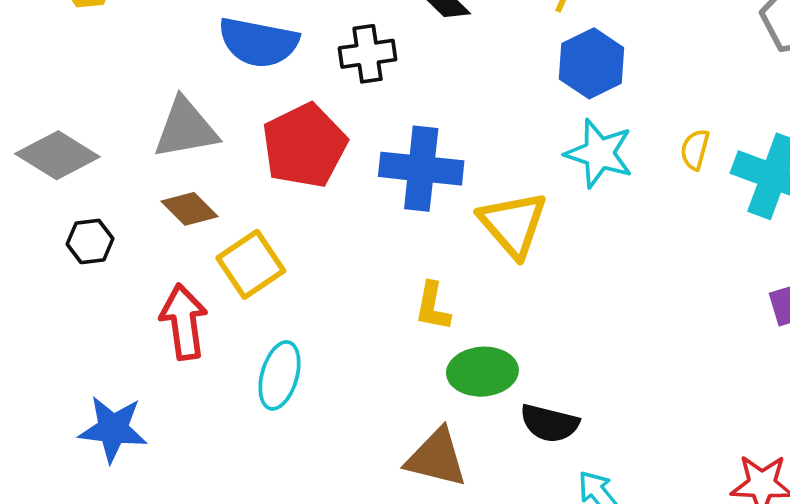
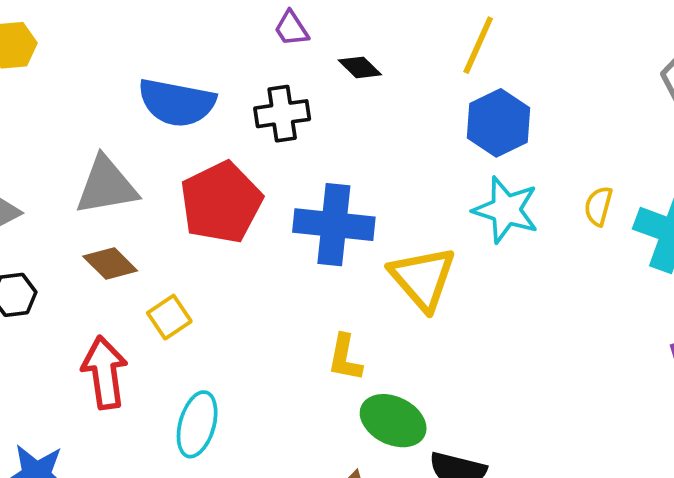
yellow square: (251, 264) -> (169, 317), size x0.7
green ellipse: (482, 372) -> (393, 421), turned 30

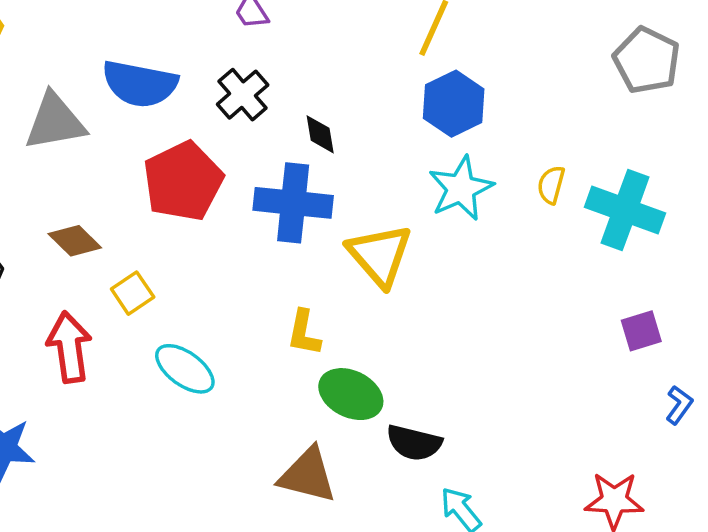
black diamond: (360, 67) -> (320, 134), moved, turned 36
black cross: (282, 114) -> (243, 95), turned -33
gray triangle: (106, 186) -> (55, 122), moved
cyan star: (506, 210) -> (461, 188), turned 30
cyan ellipse: (197, 424) -> (185, 369), moved, turned -70

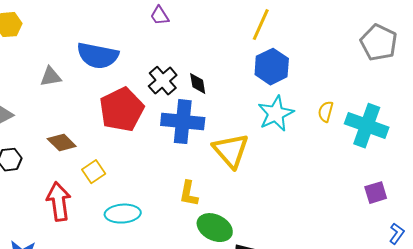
black cross: (243, 95) -> (163, 81), moved
gray triangle: (55, 122) -> (51, 77), size x0.6
cyan ellipse: (185, 369) -> (123, 214), turned -40

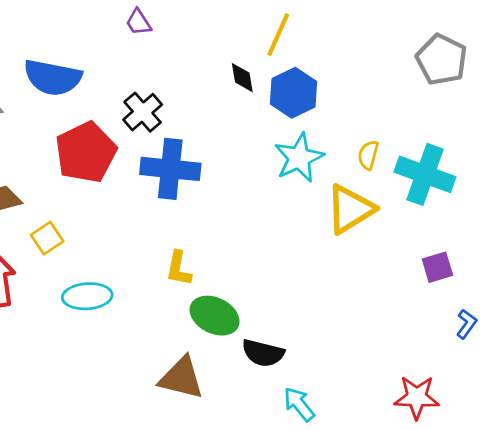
black diamond: (198, 84) -> (242, 78), moved
yellow triangle: (231, 151) -> (350, 209), moved, turned 39

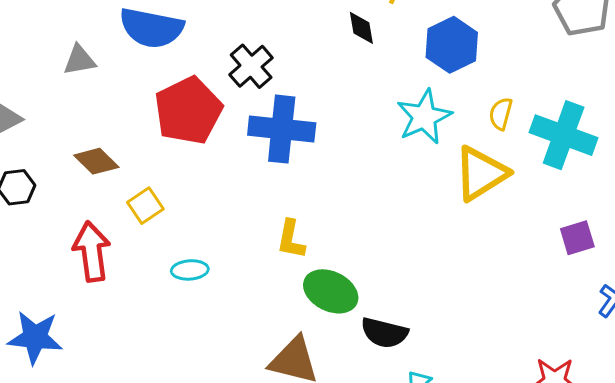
blue hexagon: (293, 93) -> (452, 45), moved
cyan ellipse: (87, 296) -> (190, 270), size x0.7

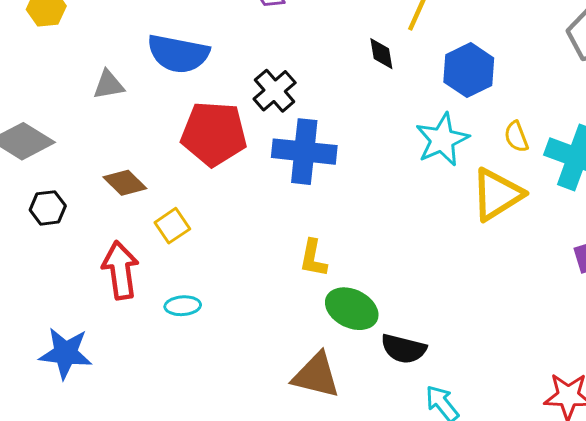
red pentagon: (188, 111) -> (214, 134), turned 30
yellow semicircle: (501, 114) -> (516, 137), turned -36
cyan ellipse: (190, 270) -> (183, 306), moved

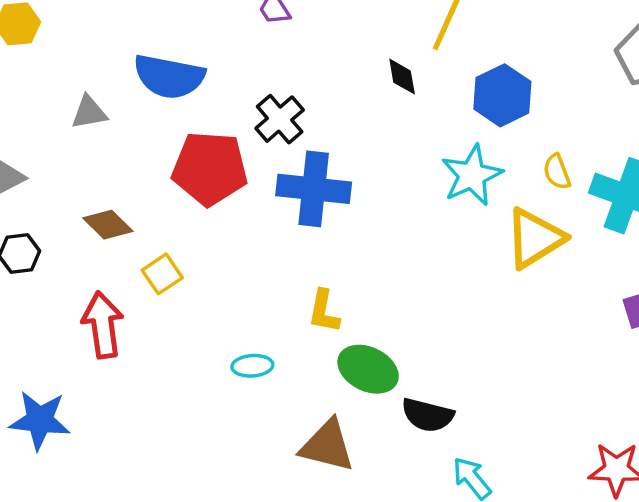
cyan ellipse: (183, 306) -> (252, 366), moved

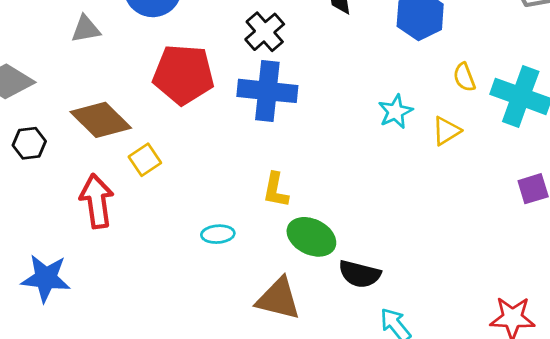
black cross: (280, 119) -> (265, 32), moved
cyan star: (472, 175) -> (395, 112), moved, size x0.7
brown diamond: (108, 225) -> (101, 120), size x1.5
yellow triangle: (535, 238) -> (446, 131), size x0.6

